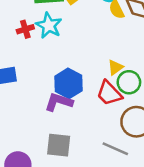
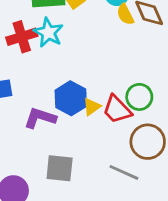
red cross: (25, 29) -> (22, 37), size x1.5
yellow triangle: (115, 67) -> (92, 107), moved
purple L-shape: (59, 102) -> (40, 118), moved

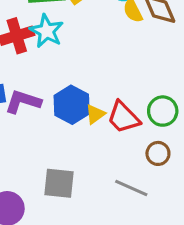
green circle: (139, 97) -> (163, 111), moved
purple L-shape: (40, 118) -> (23, 102), moved
brown circle: (148, 142) -> (158, 153), size x0.6

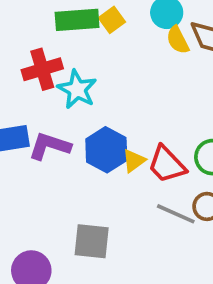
cyan star: (47, 31) -> (77, 89), moved
gray line: (131, 188) -> (176, 214), moved

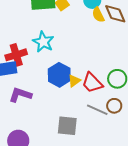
red cross: (42, 69) -> (16, 55), moved
purple L-shape: (50, 146) -> (20, 95), moved
gray square: (92, 241) -> (67, 126), moved

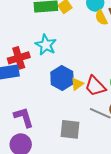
purple L-shape: (20, 95) -> (24, 117), moved, turned 55

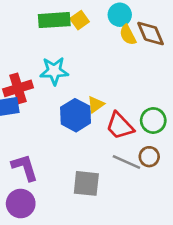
cyan star: (46, 45) -> (54, 71), turned -30
yellow triangle: (77, 84) -> (96, 104), moved

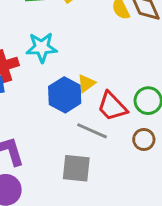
gray line: (126, 162) -> (92, 131), moved

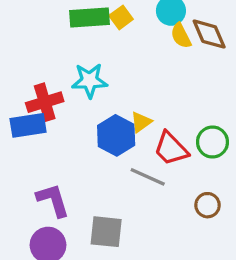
brown circle: (144, 139) -> (208, 205), moved
gray square: (76, 168) -> (106, 232), moved

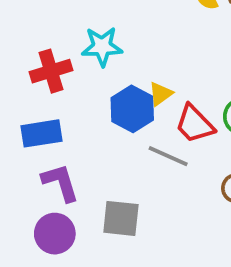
blue rectangle: (28, 125) -> (42, 133), moved

